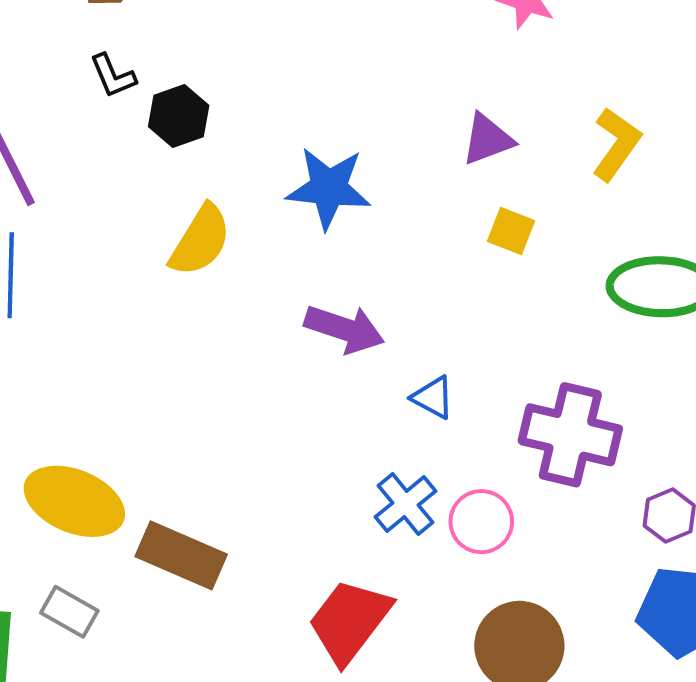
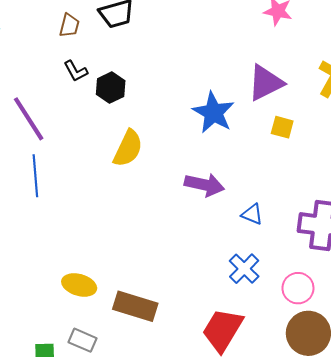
purple triangle: (488, 139) -> (266, 83), size x1.4
blue star: (329, 188) -> (213, 113), moved, turned 30
yellow ellipse: (74, 501) -> (79, 285), size x0.7
pink circle: (481, 522) -> (298, 288), moved

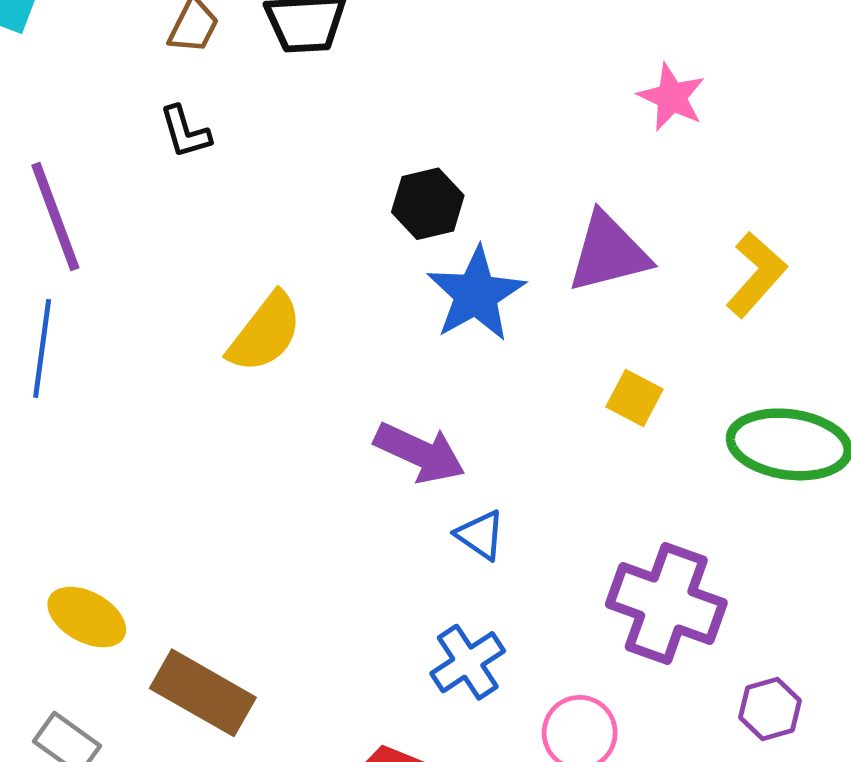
black hexagon: (111, 88) -> (428, 204), moved
yellow square: (282, 127) -> (634, 398), moved
blue triangle: (252, 214) -> (480, 535), moved

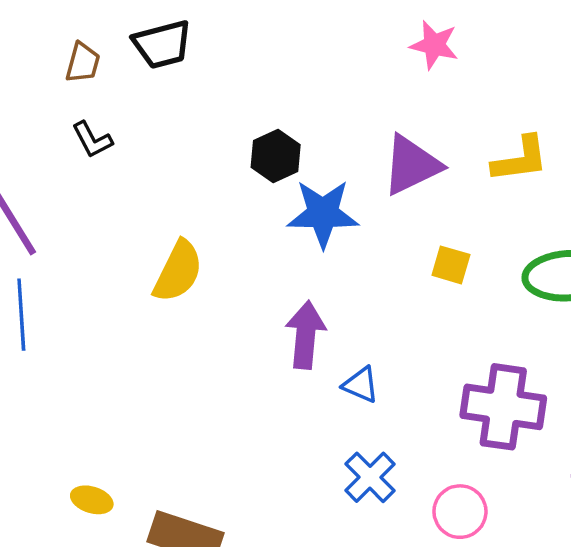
yellow L-shape: (756, 275) -> (520, 159), turned 52
blue star: (476, 294) -> (323, 214), turned -30
purple arrow: (420, 453) -> (306, 335), turned -98
yellow ellipse: (87, 617) -> (92, 500), size x0.7

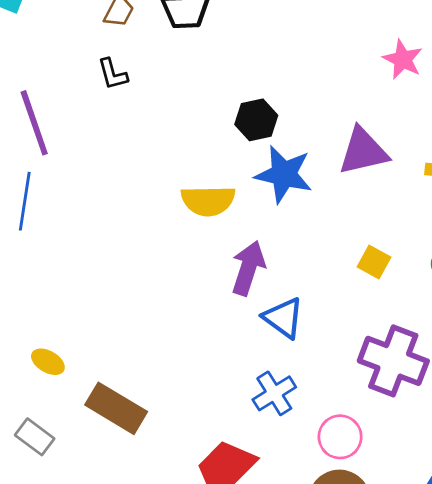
yellow square: (451, 265) -> (374, 262), moved
yellow semicircle: (178, 271) -> (208, 201), moved, turned 50
blue triangle: (361, 385) -> (283, 318), size x1.4

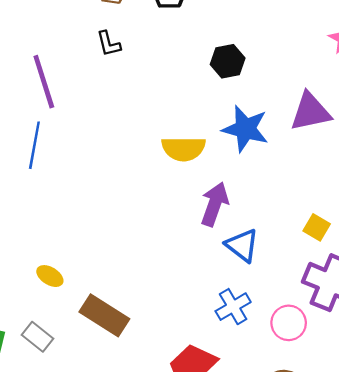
black hexagon: (256, 120) -> (228, 61), moved
yellow square: (374, 262) -> (317, 227), moved
pink circle: (340, 437) -> (289, 323), moved

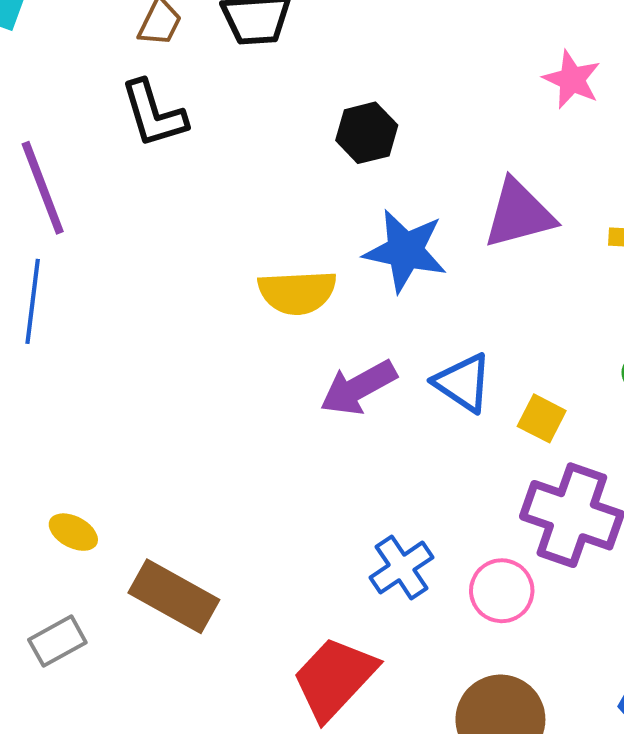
black L-shape: (109, 44) -> (154, 114), size x1.5
purple arrow: (215, 204) -> (358, 388), turned -135
blue triangle: (242, 245) -> (463, 383), moved
gray rectangle: (37, 337) -> (57, 641), turned -64

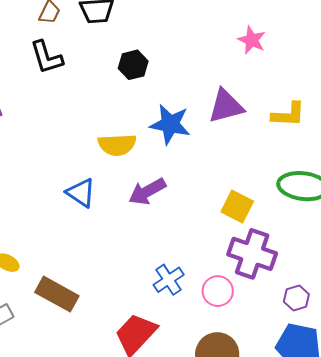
black hexagon: (367, 133) -> (133, 65), moved
blue triangle: (463, 383) -> (81, 193), moved
yellow square: (542, 418) -> (237, 206), size x1.4

